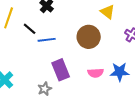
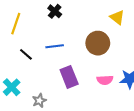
black line: (30, 29) -> (26, 54), moved
gray star: (45, 89) -> (39, 101), moved

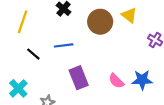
brown circle: (98, 43) -> (100, 22), moved
pink semicircle: (105, 80) -> (116, 81), turned 49

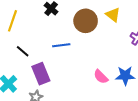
blue line: (64, 45) -> (61, 45), moved
purple rectangle: (79, 78) -> (41, 74), moved

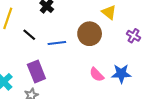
brown circle: (86, 21) -> (90, 34), moved
black line: (23, 51) -> (29, 35), moved

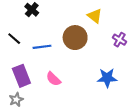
pink semicircle: (97, 75) -> (53, 79), moved

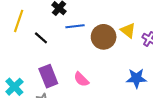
yellow triangle: (95, 16) -> (128, 30), moved
blue line: (42, 47) -> (75, 26), moved

